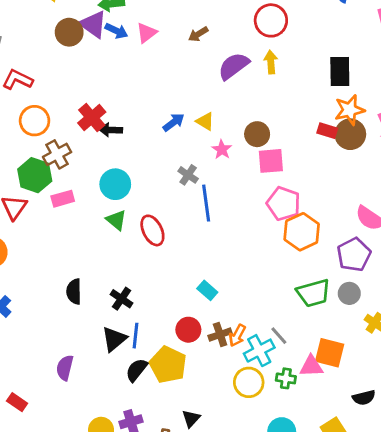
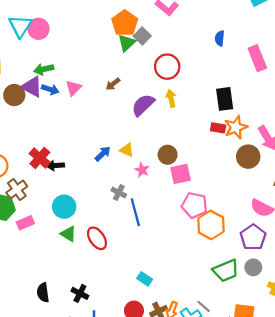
red rectangle: (327, 131) -> (218, 128), moved
brown circle: (350, 134) -> (248, 157), moved

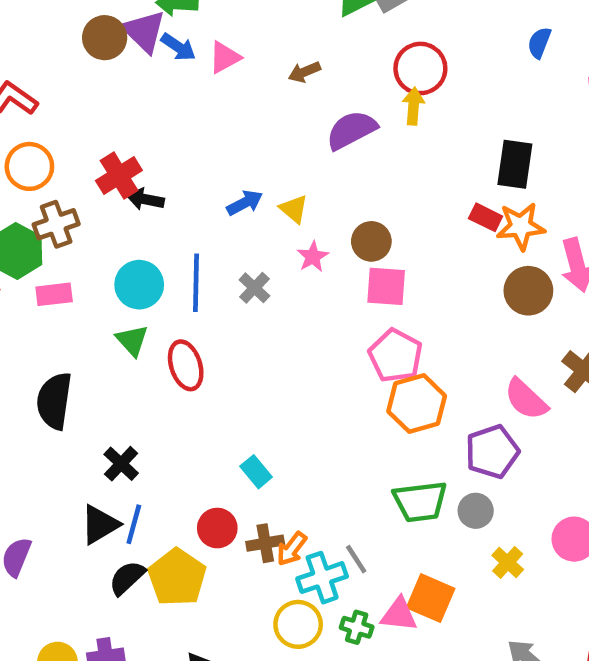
yellow arrow: (171, 98) -> (413, 106), moved
blue line: (135, 212) -> (196, 283), moved
black semicircle: (43, 293) -> (54, 401), moved, size x1.4

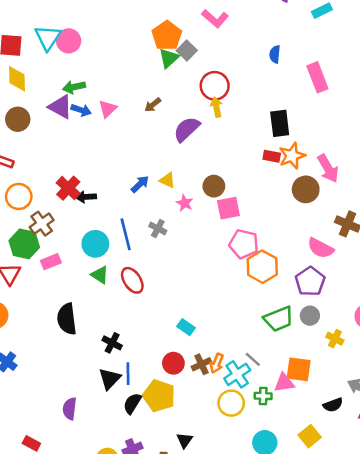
brown circle: (105, 38) -> (18, 119), moved

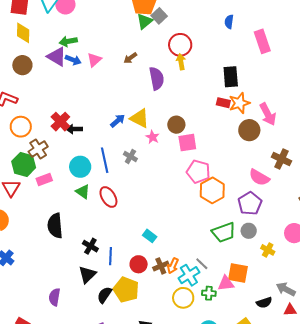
purple semicircle: (187, 129) -> (157, 78), turned 120
yellow triangle: (167, 180) -> (140, 118), size x1.5
blue line: (128, 374) -> (111, 256), moved

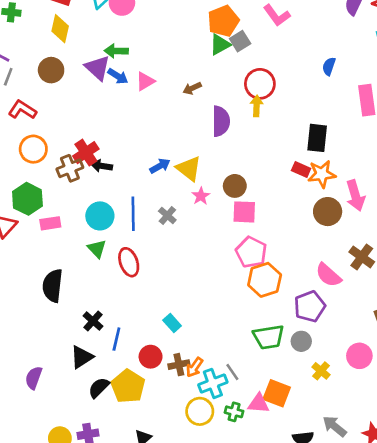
brown cross: (38, 149) -> (70, 168), moved

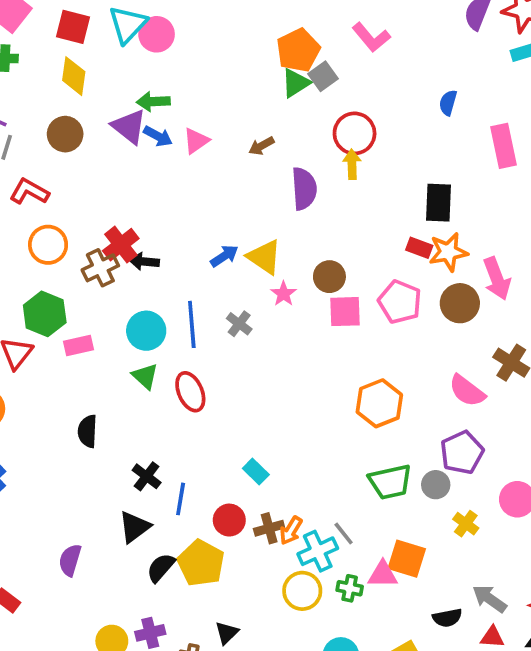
pink pentagon: (251, 252) -> (400, 302), moved
black semicircle: (53, 286) -> (87, 431), size x0.7
purple pentagon: (310, 306) -> (462, 453), moved

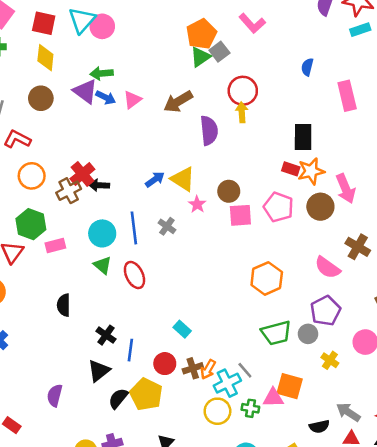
brown arrow: (261, 146) -> (178, 102), size x1.6

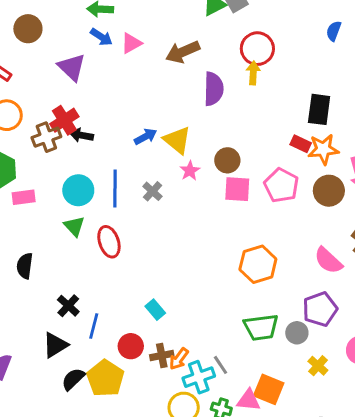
purple triangle: (85, 91) -> (72, 67), moved

